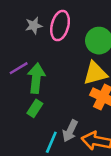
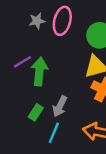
green rectangle: (35, 108) -> (36, 112), moved
gray arrow: (70, 131) -> (60, 106), moved

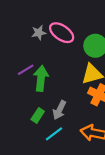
pink ellipse: (62, 21) -> (62, 33), turned -70
cyan line: (54, 133) -> (54, 134), turned 30

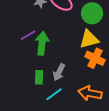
green rectangle: (38, 115) -> (39, 77), turned -32

